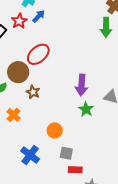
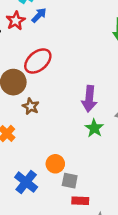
orange circle: (55, 130) -> (55, 164), moved

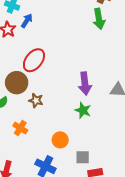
green star: (94, 128) -> (83, 110), moved
orange circle: (55, 164) -> (60, 140), moved

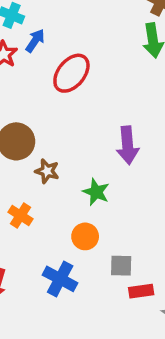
red ellipse: (34, 60) -> (71, 73), moved
green star: (83, 110) -> (96, 192), moved

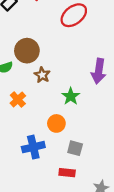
blue cross: (60, 279) -> (33, 147), turned 35
red rectangle: (141, 291) -> (67, 173), moved

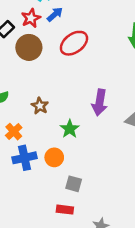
brown circle: (27, 51) -> (29, 47), moved
blue cross: (33, 147) -> (25, 158), moved

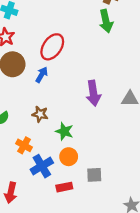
blue arrow: (55, 14) -> (42, 75), moved
green star: (70, 129) -> (64, 131), moved
red rectangle: (65, 210) -> (64, 187), moved

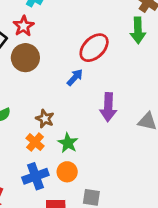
red ellipse: (52, 47) -> (94, 48), moved
blue arrow: (42, 75) -> (75, 77), moved
orange cross: (24, 145) -> (35, 142), moved

